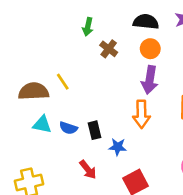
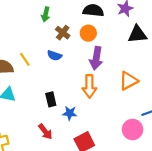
orange circle: (150, 49) -> (88, 33), moved
blue semicircle: (68, 128) -> (55, 55), moved

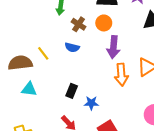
orange arrow: (89, 86) -> (121, 75), moved
black rectangle: (51, 99) -> (72, 91), turned 40

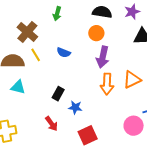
brown cross: (79, 24) -> (27, 32), moved, size x1.5

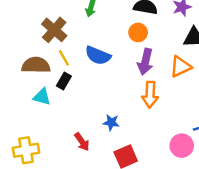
blue semicircle: (64, 53) -> (98, 56), size x1.5
orange triangle: (132, 80) -> (181, 67), moved
black rectangle: (58, 94) -> (64, 81), moved

